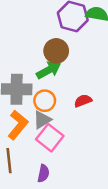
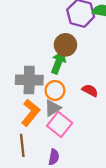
green arrow: (49, 70) -> (58, 62), turned -40
red semicircle: (83, 101) -> (90, 90), turned 49

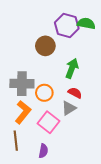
brown circle: (65, 45) -> (45, 46), moved
green arrow: (58, 62) -> (72, 68), moved
gray triangle: (53, 108) -> (69, 108), moved

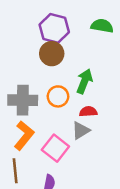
purple hexagon: (67, 25) -> (54, 28), moved
orange circle: (44, 93) -> (58, 96), moved
red semicircle: (75, 93) -> (88, 112), turned -32

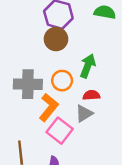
orange L-shape: (24, 135) -> (49, 107), moved

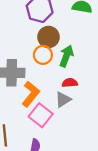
brown circle: (56, 39) -> (49, 37), moved
orange circle: (62, 81) -> (43, 55), moved

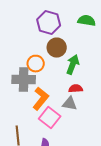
orange circle: (43, 55) -> (36, 64), moved
gray triangle: (63, 100) -> (70, 104), turned 42

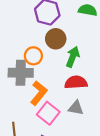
red semicircle: (76, 89) -> (76, 82), size x1.5
gray triangle: (70, 104) -> (76, 108), moved

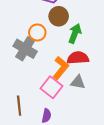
gray cross: (21, 73) -> (25, 49), turned 30
orange L-shape: (39, 93) -> (61, 68), moved

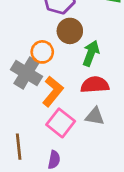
orange L-shape: (61, 68) -> (53, 91), moved

